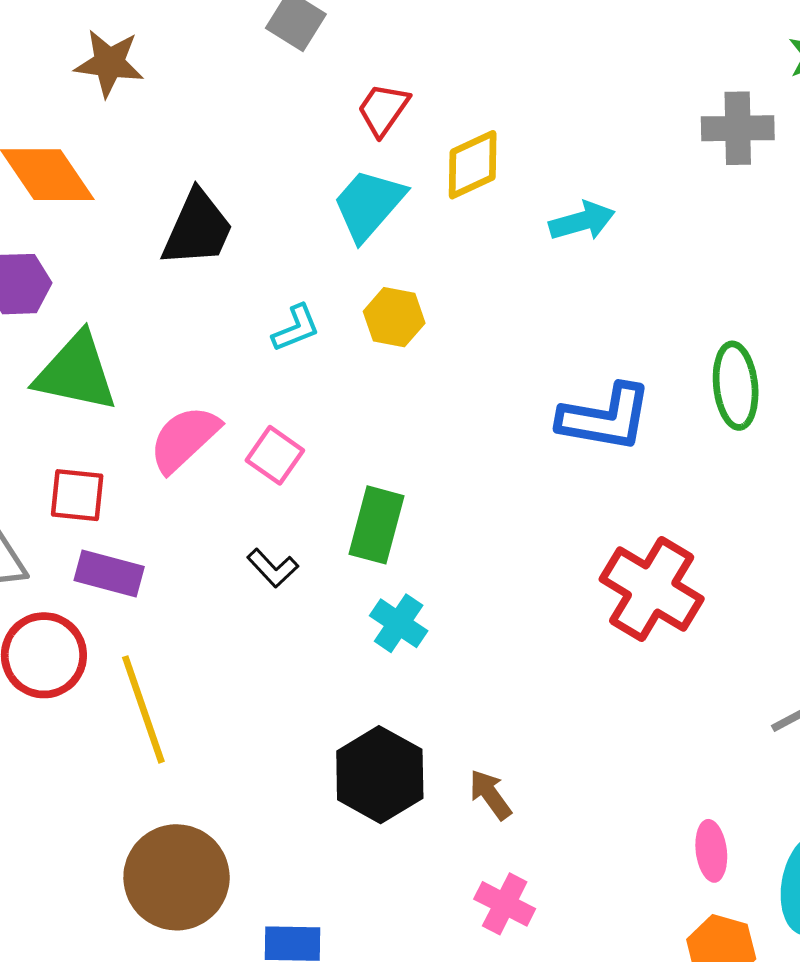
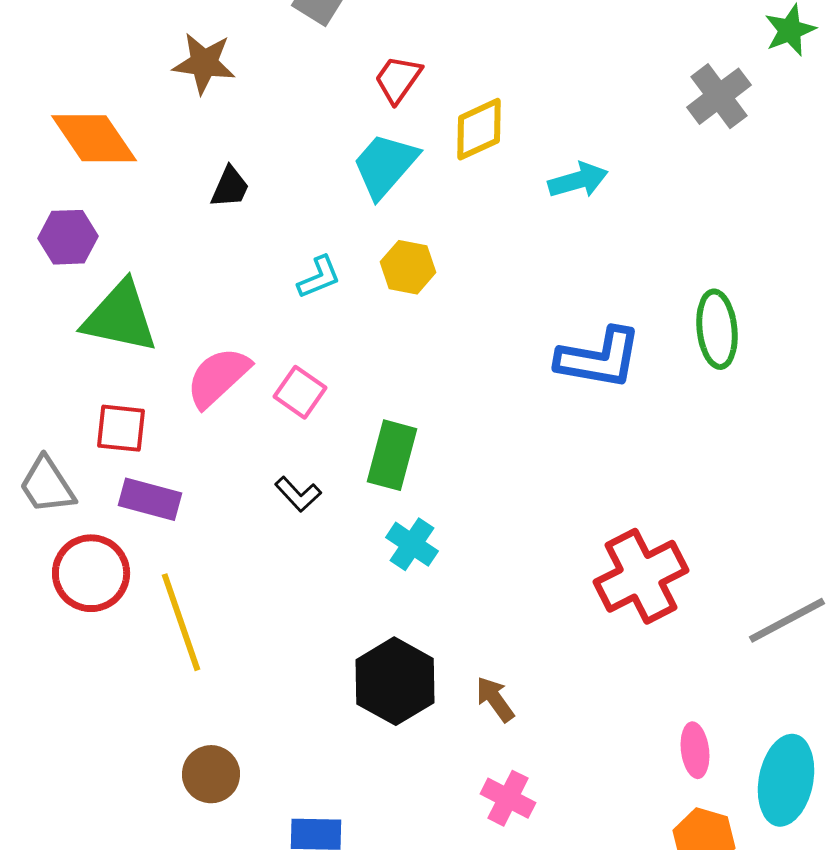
brown star: (109, 63) -> (204, 63), moved
gray cross: (738, 128) -> (719, 96), turned -36
black trapezoid: (198, 229) -> (230, 187), size x0.6
red cross: (652, 589) -> (641, 576), moved, turned 32
brown circle: (177, 877) -> (211, 774), size x0.6

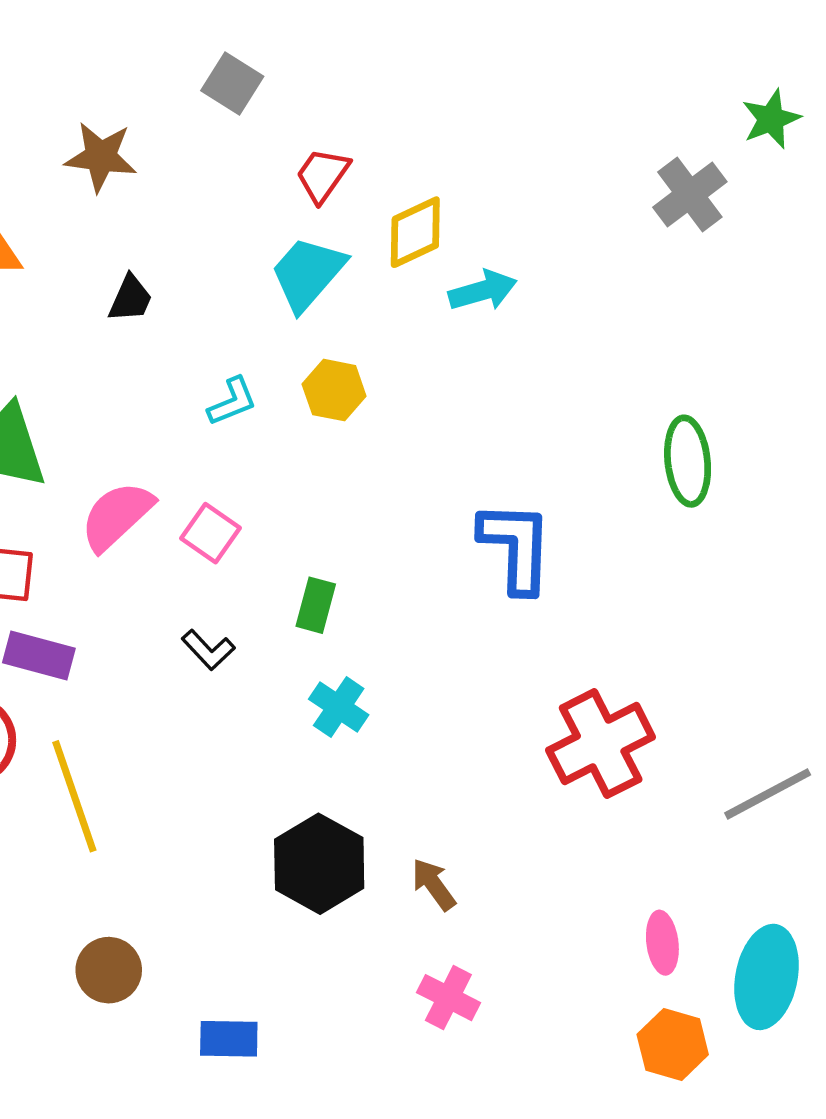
cyan arrow: (578, 180) -> (483, 291), moved
blue L-shape: (599, 358) -> (516, 547), moved, turned -98
green rectangle: (392, 455) -> (316, 605), size x0.7

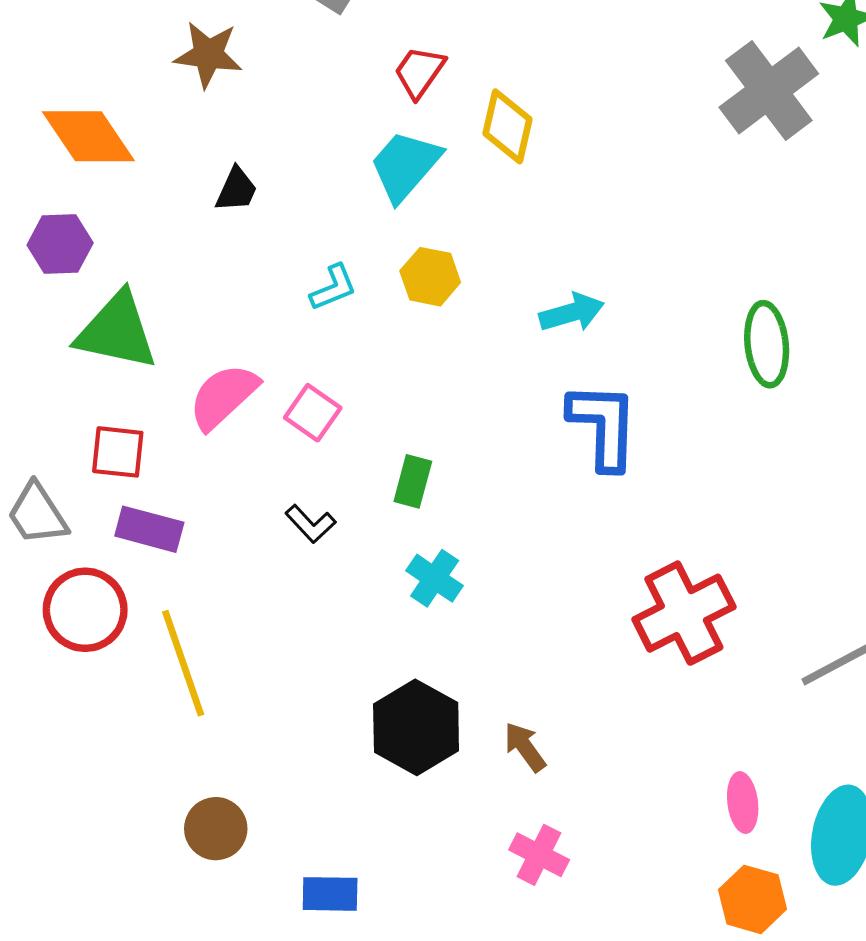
gray cross: (690, 194) -> (769, 90), size x1.4
yellow diamond: (415, 232) -> (508, 126), turned -52
cyan arrow: (483, 291) -> (572, 313), moved

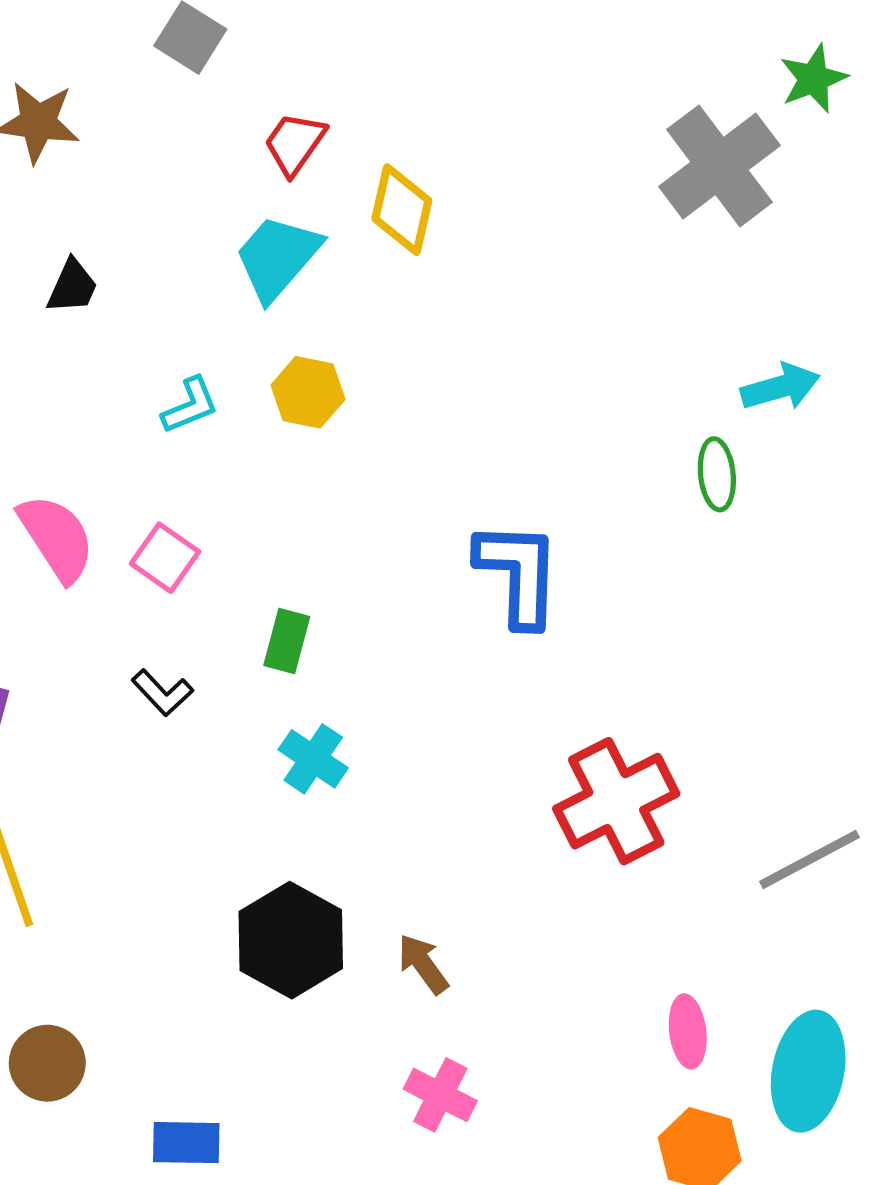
cyan arrow: (572, 313) -> (780, 387), moved
green ellipse: (767, 344) -> (717, 474), size x0.7
pink semicircle: (223, 396) -> (57, 538), turned 100

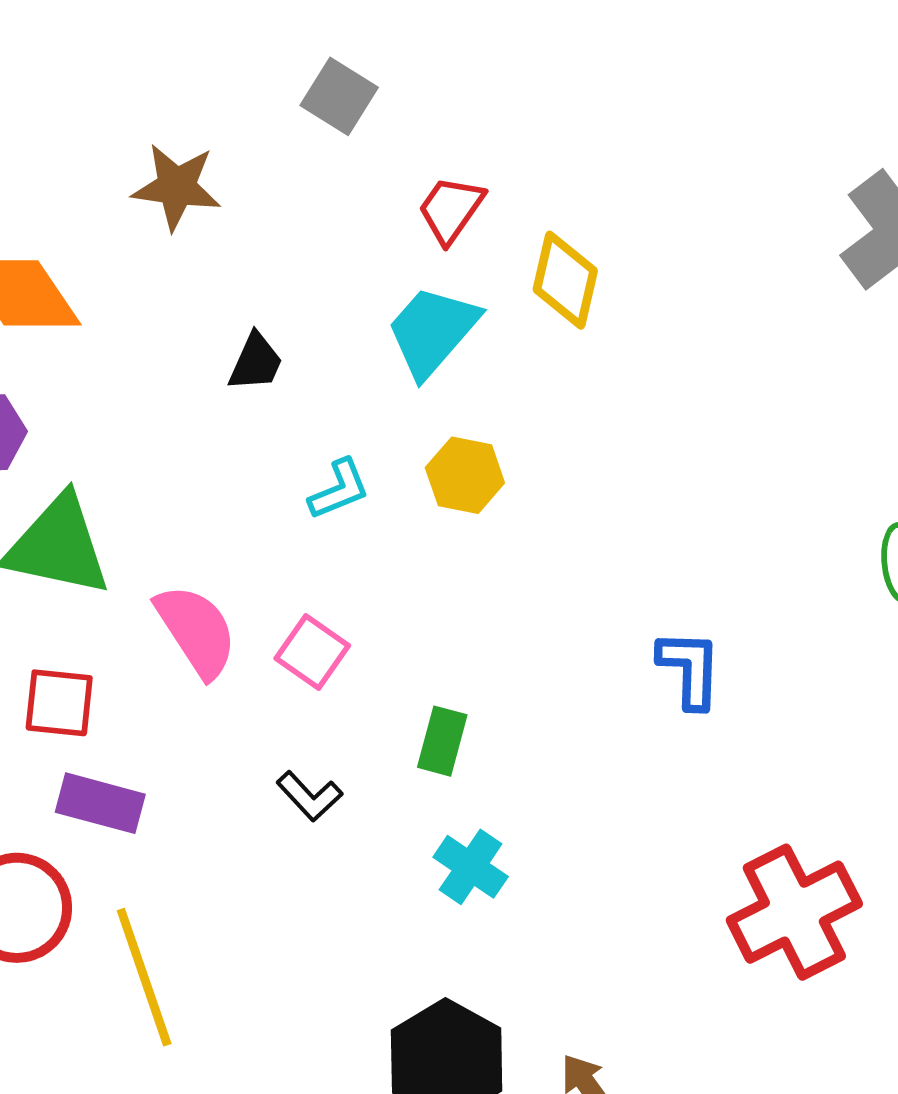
black trapezoid: (72, 286) -> (256, 362), moved
blue L-shape: (518, 574) -> (690, 669), size x0.7

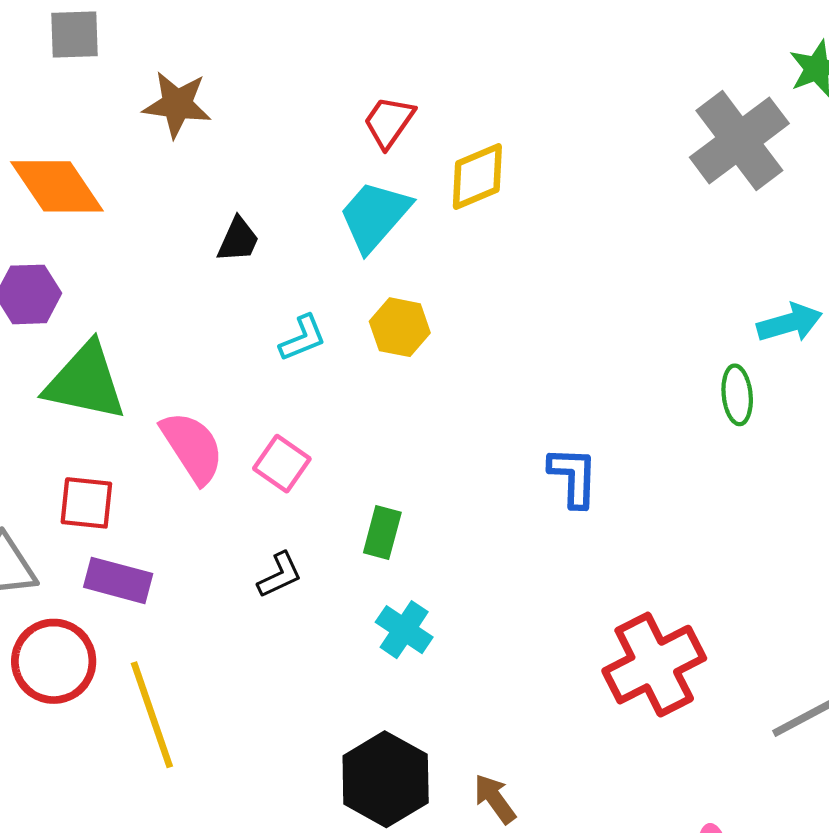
gray square: (339, 96) -> (74, 35), moved, turned -34
yellow diamond: (565, 280) -> (477, 177), turned 54
black L-shape: (309, 796) -> (280, 575), turned -72

